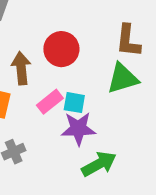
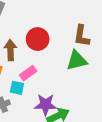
cyan square: (74, 103) -> (17, 88), moved
purple star: (78, 129) -> (45, 105), moved

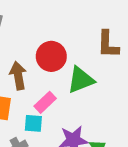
green triangle: (77, 60) -> (81, 80), moved

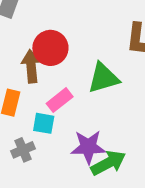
red circle: (51, 56) -> (50, 48), moved

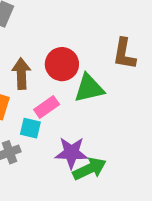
red circle: (50, 48) -> (62, 64), moved

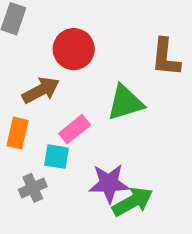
red circle: (62, 64) -> (74, 49), moved
brown arrow: (21, 74) -> (41, 90), turned 68

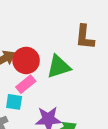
red circle: (74, 49) -> (26, 60), moved

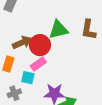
green triangle: (59, 67) -> (59, 30), moved

